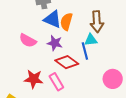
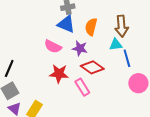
blue triangle: (53, 19) -> (66, 24), moved
blue line: (85, 51) -> (127, 58), moved
red star: (34, 79) -> (59, 74), moved

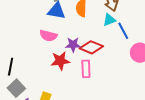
purple star: (80, 48) -> (73, 45), moved
pink rectangle: (82, 87) -> (86, 69), turned 42

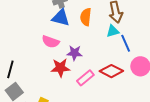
red diamond: (91, 47) -> (111, 71), moved
pink rectangle: (86, 69) -> (85, 78), turned 48

